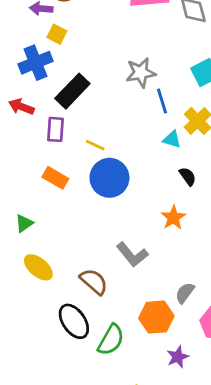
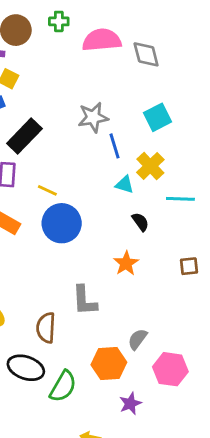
gray L-shape: (132, 255) -> (85, 301), turned 36
brown semicircle: (94, 282) -> (46, 328), turned -128
black ellipse: (74, 321) -> (26, 368), turned -36

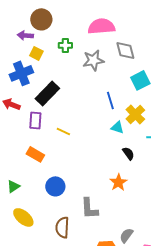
green cross: (59, 21) -> (65, 45), moved
gray diamond: (146, 54) -> (125, 50), moved
gray star: (93, 117) -> (93, 60), moved
blue circle: (62, 223) -> (55, 186), moved, size x0.7

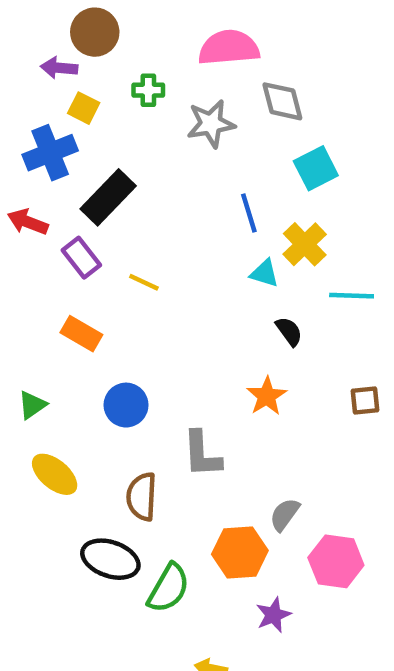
purple rectangle: (35, 120) -> (81, 258), turned -42

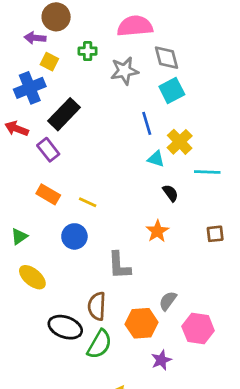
cyan square: (316, 168) -> (172, 90), moved
yellow line: (144, 282) -> (88, 202), moved
brown semicircle: (142, 497) -> (97, 306), moved

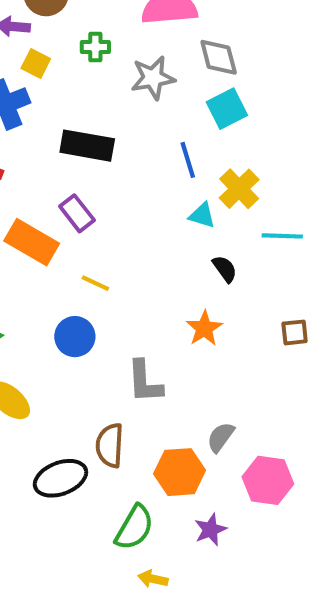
black rectangle: (64, 114) -> (87, 146), moved, turned 56
purple rectangle: (48, 150) -> (77, 213), moved
orange rectangle: (48, 194) -> (32, 242), moved, size x1.4
black ellipse: (65, 327) -> (60, 478), turned -40
green semicircle: (99, 344) -> (134, 528), moved

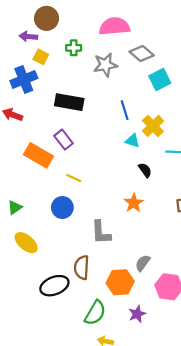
gray diamond: (219, 57) -> (142, 53), turned -35
cyan square: (227, 109) -> (160, 80), moved

